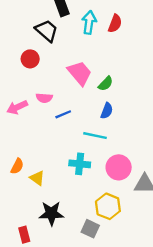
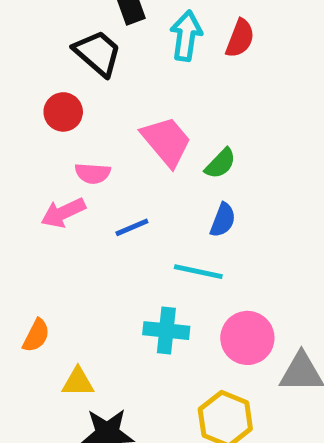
pink semicircle: (44, 98) -> (93, 173), moved
pink arrow: (17, 107) -> (63, 213), moved
yellow triangle: (37, 178) -> (78, 382), moved, turned -35

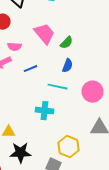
pink circle: (247, 338) -> (92, 92), moved

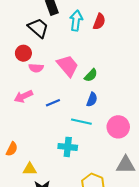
pink semicircle: (14, 47) -> (36, 68), moved

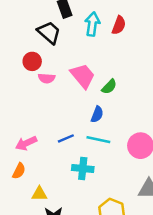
pink arrow: (23, 96) -> (26, 143), moved
blue semicircle: (92, 100) -> (97, 114), moved
blue line: (53, 103) -> (66, 138), moved

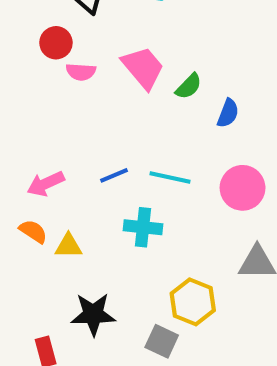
blue semicircle: (97, 114) -> (228, 113), moved
orange semicircle: (19, 171) -> (33, 231), turned -84
yellow triangle: (39, 194) -> (68, 246), moved

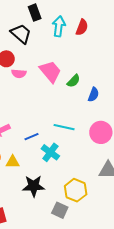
blue line: (114, 175) -> (31, 137), moved
cyan cross: (143, 227) -> (50, 152), turned 30
black star: (93, 314) -> (34, 186), moved

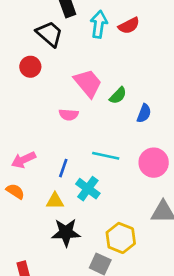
red semicircle: (82, 27) -> (129, 26), turned 42
pink semicircle: (19, 74) -> (69, 115), moved
blue line: (31, 137) -> (63, 168), turned -48
yellow triangle: (13, 162) -> (55, 201), moved

